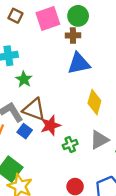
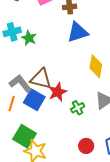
green star: (24, 79) -> (29, 38), moved
blue square: (25, 131) -> (34, 100), size x1.5

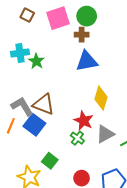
red star: (58, 92) -> (84, 121), moved, turned -30
green cross: (78, 108) -> (77, 138), turned -32
green square: (25, 136) -> (50, 161), moved, size x0.7

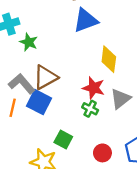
green star: (36, 61) -> (29, 42), moved
brown triangle: (44, 104) -> (45, 77), turned -40

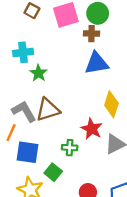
blue square: (39, 102) -> (28, 152), moved, turned -30
green cross: (90, 109) -> (70, 148), moved, turned -35

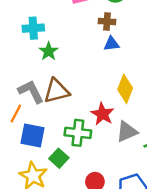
brown cross: (92, 34) -> (107, 22), moved
blue triangle: (97, 63) -> (111, 44), size x0.6
green cross: (70, 148) -> (78, 133), size x1.5

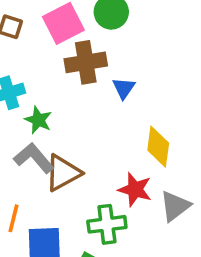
brown cross: (107, 22) -> (86, 62), moved, size x1.6
blue triangle: (111, 44) -> (124, 88), turned -35
gray L-shape: (31, 91) -> (34, 158), moved

